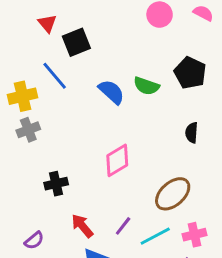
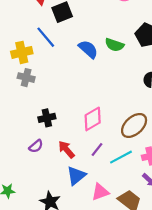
gray cross: (28, 130) -> (26, 78), turned 35
pink diamond: (117, 160) -> (93, 119), moved
purple semicircle: (34, 240) -> (36, 146), moved

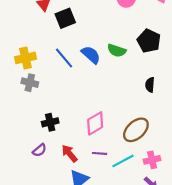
blue line: (46, 37) -> (64, 58), moved
purple line: (97, 149) -> (99, 153), turned 56

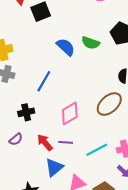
blue line: (64, 58) -> (44, 81), moved, turned 70
brown ellipse: (136, 130) -> (109, 104), moved
purple line: (99, 153) -> (66, 142), moved

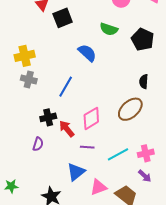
green semicircle: (91, 43) -> (109, 29), moved
purple semicircle: (16, 139) -> (38, 144), turned -32
red arrow: (45, 142) -> (67, 129), moved

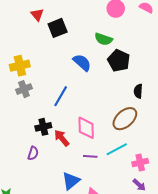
black pentagon: (143, 39) -> (119, 61), moved
gray cross: (29, 79) -> (24, 89), turned -35
pink diamond: (91, 118) -> (86, 128), turned -60
purple line: (87, 147) -> (90, 156), moved
cyan line: (118, 154) -> (117, 149), moved

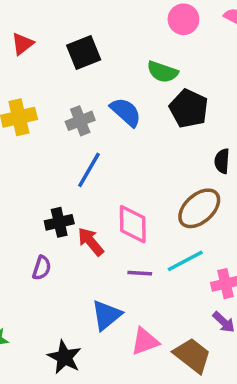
red triangle: (37, 15) -> (22, 44), moved, turned 32
gray cross: (24, 89) -> (80, 121), moved

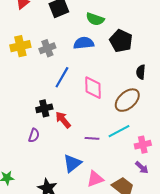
green semicircle: (162, 72) -> (95, 19), moved
blue semicircle: (126, 112) -> (84, 43), turned -48
gray cross: (80, 121) -> (47, 48), moved
pink diamond: (133, 224) -> (93, 88), moved

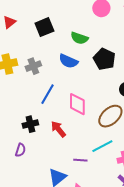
blue semicircle: (84, 43) -> (68, 61), turned -150
red arrow: (63, 120) -> (58, 129), moved
purple line: (92, 138) -> (80, 160), moved

